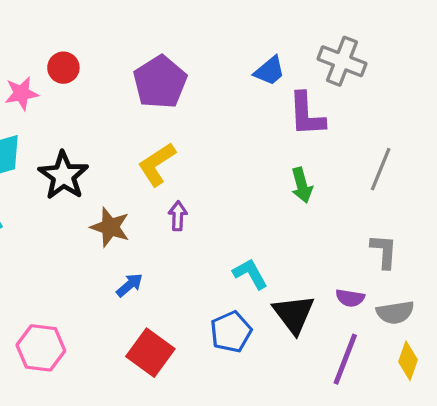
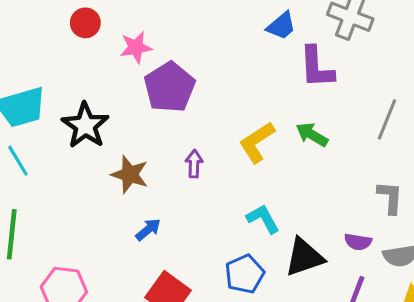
purple pentagon: (160, 82) -> (170, 87), moved
pink star: (22, 93) -> (136, 47), moved
yellow L-shape: (157, 164) -> (257, 142), moved
green arrow: (302, 185) -> (312, 135), turned 136
black triangle: (294, 314) -> (304, 257), turned 48

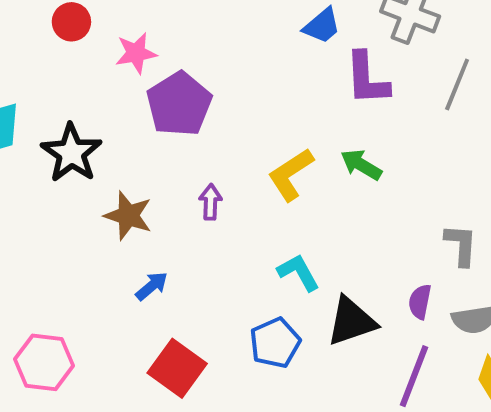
gray line: (387, 119) -> (457, 84), moved
purple semicircle: (358, 242) -> (420, 302), turned 92

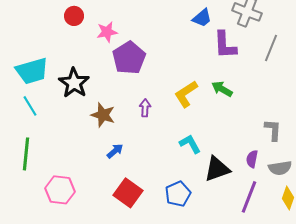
blue pentagon: (275, 343) -> (178, 194), moved

